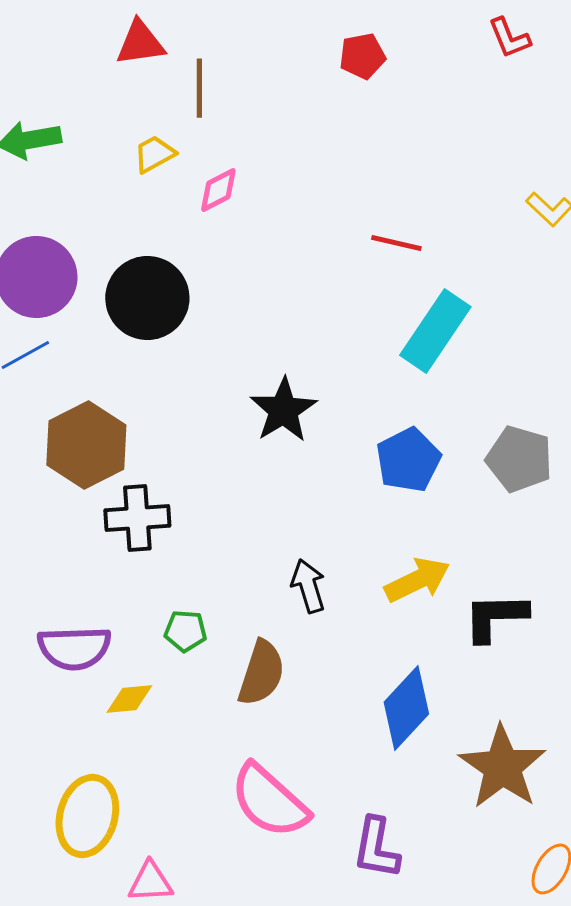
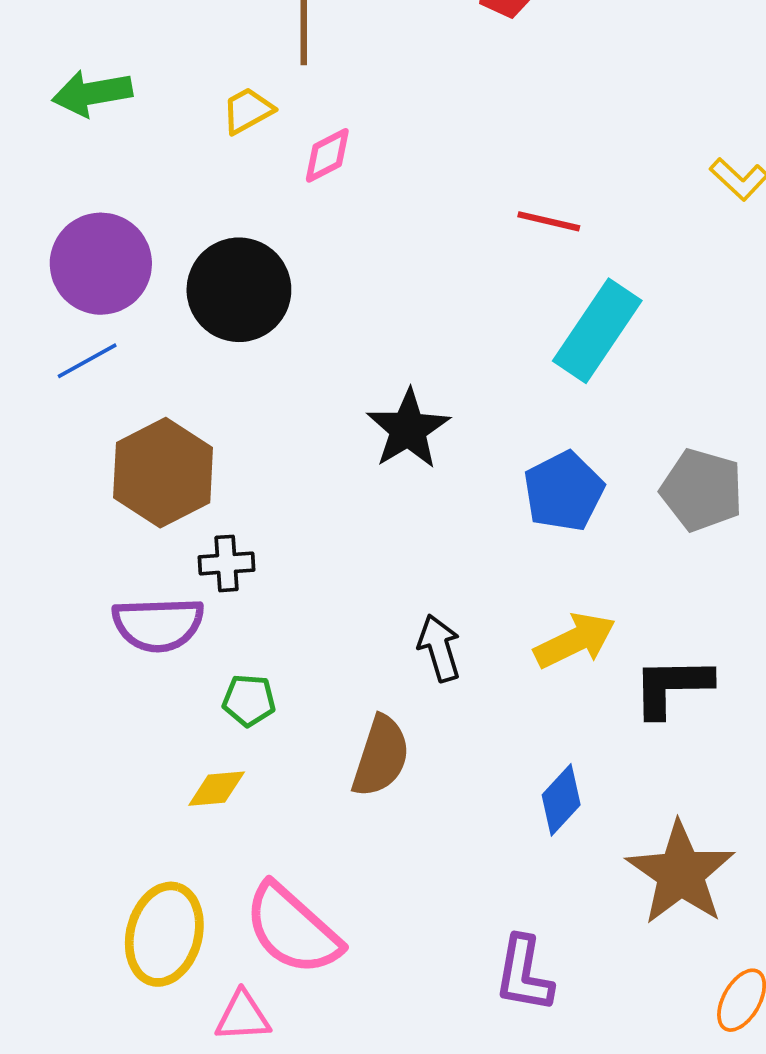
black cross: (137, 518) -> (227, 563), size x0.7
green pentagon: (185, 631) -> (249, 700), moved
purple semicircle: (74, 648) -> (158, 624), moved
blue diamond: (406, 708) -> (561, 800), size x0.7
pink semicircle: (269, 801) -> (292, 929), moved

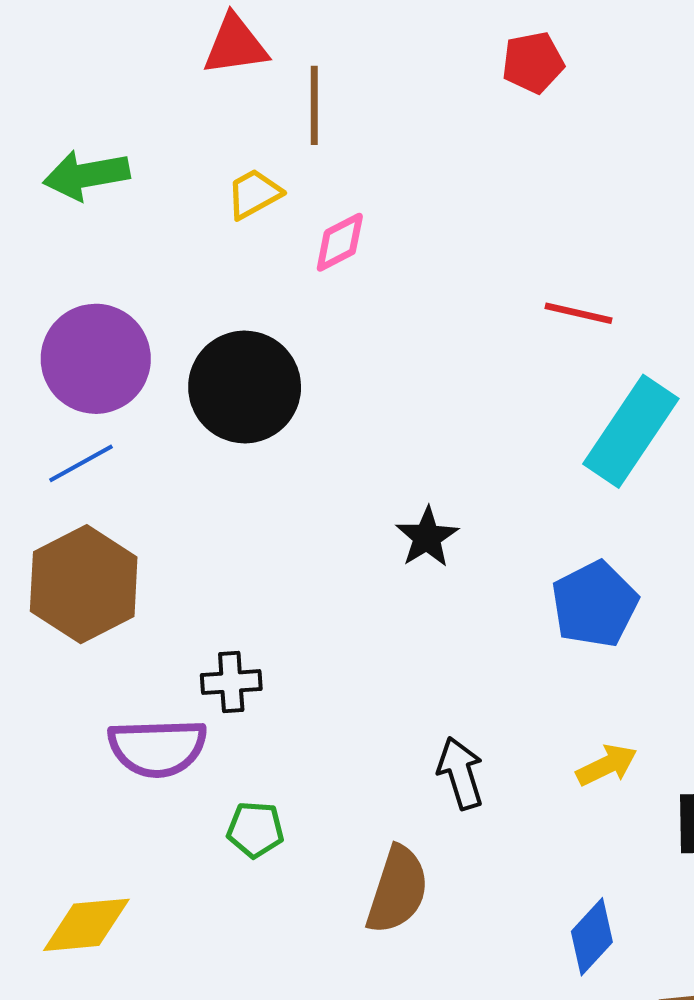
black star: (408, 429) -> (427, 537), size x0.7
brown hexagon: (163, 473) -> (84, 584), moved
yellow arrow: (575, 641) -> (607, 765), size x0.7
yellow diamond: (217, 789) -> (86, 925), moved, size x1.4

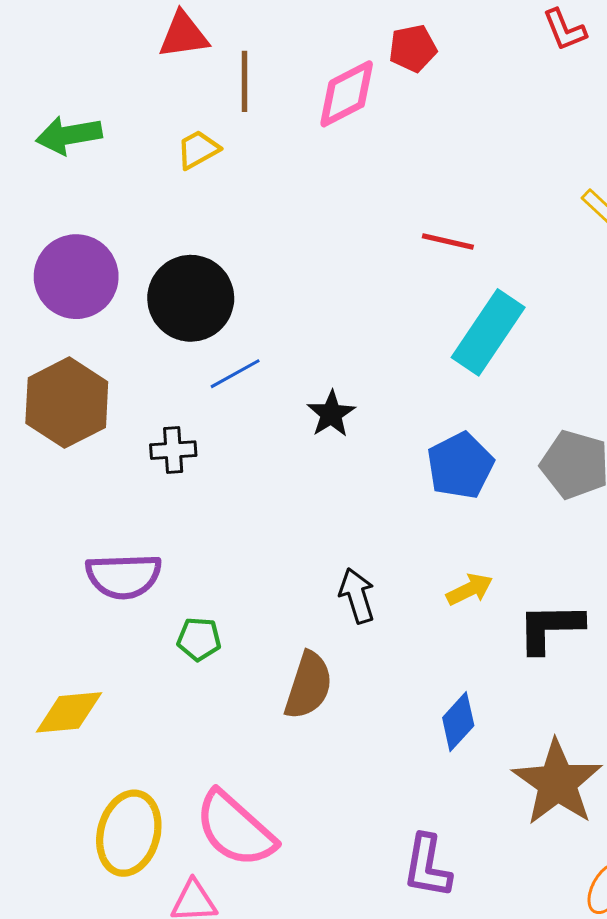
pink diamond: (340, 242) -> (347, 94), moved, size x1.5
blue line: (81, 463) -> (235, 374), moved
brown hexagon: (84, 584) -> (67, 403), moved
black cross: (231, 682) -> (173, 450), moved

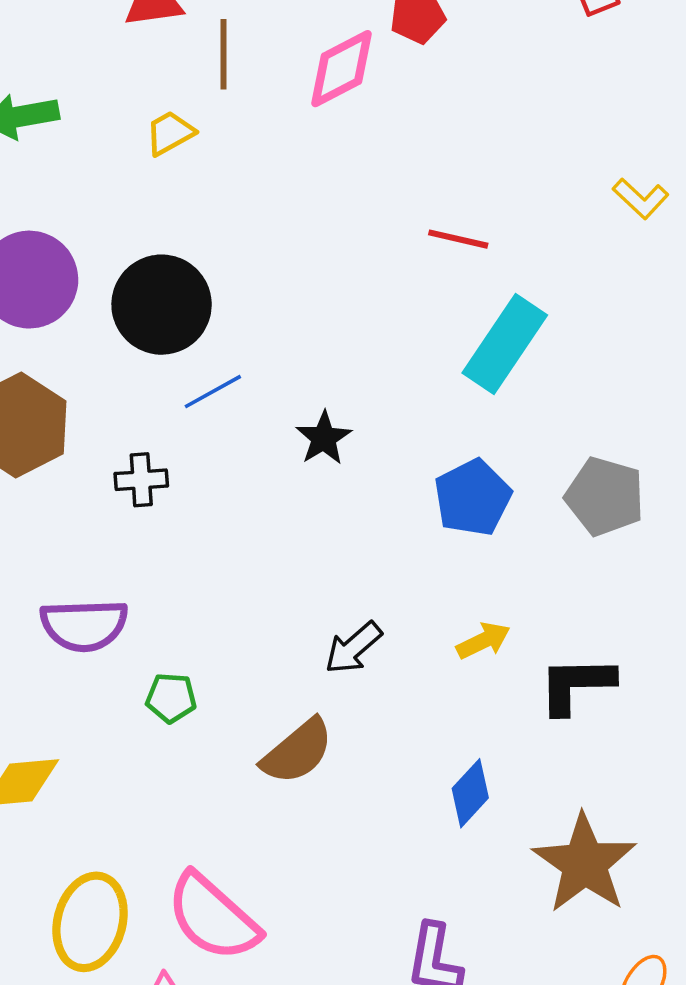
black arrow: (357, 596) -> (353, 648), turned -114
brown semicircle: (308, 685) -> (297, 751), turned 32

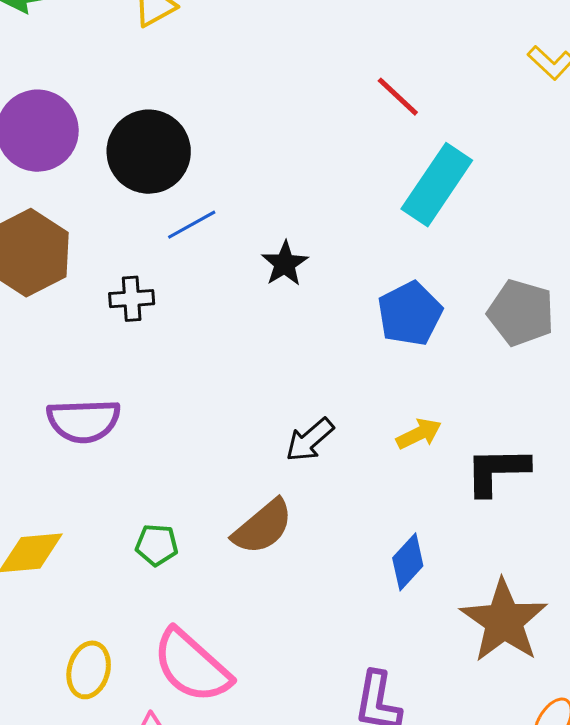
red line: (458, 239) -> (398, 97), turned 30
green pentagon: (171, 698) -> (157, 545), moved
yellow ellipse: (90, 922) -> (89, 670), size x0.7

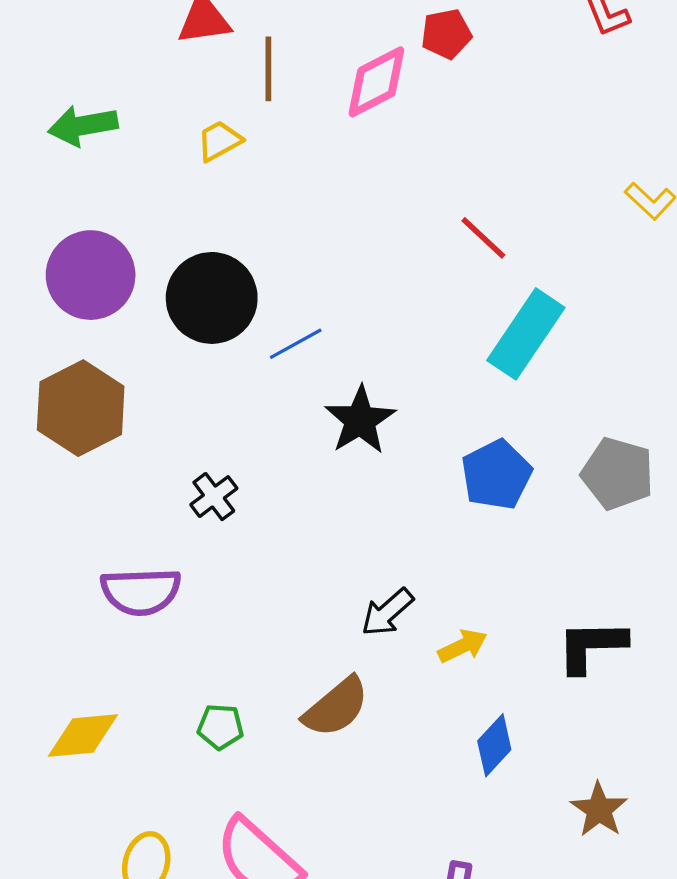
blue line: (192, 225) -> (296, 344), moved
black star: (285, 264) -> (360, 420), size x1.4
black cross: (132, 299) -> (214, 497), moved, turned -33
yellow arrow: (419, 434) -> (463, 646), moved
brown star: (504, 621) -> (599, 810), size x0.6

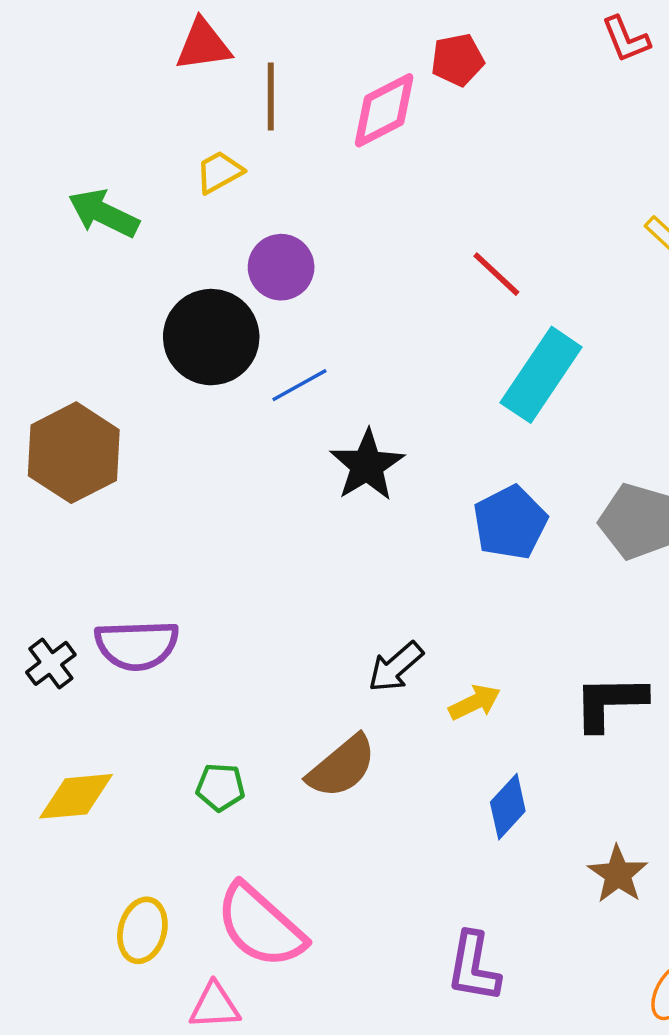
green arrow: (83, 126) -> (104, 213), moved, turned 36
purple circle: (91, 275) -> (281, 267), moved, size x0.7
black cross: (214, 497) -> (51, 663), moved

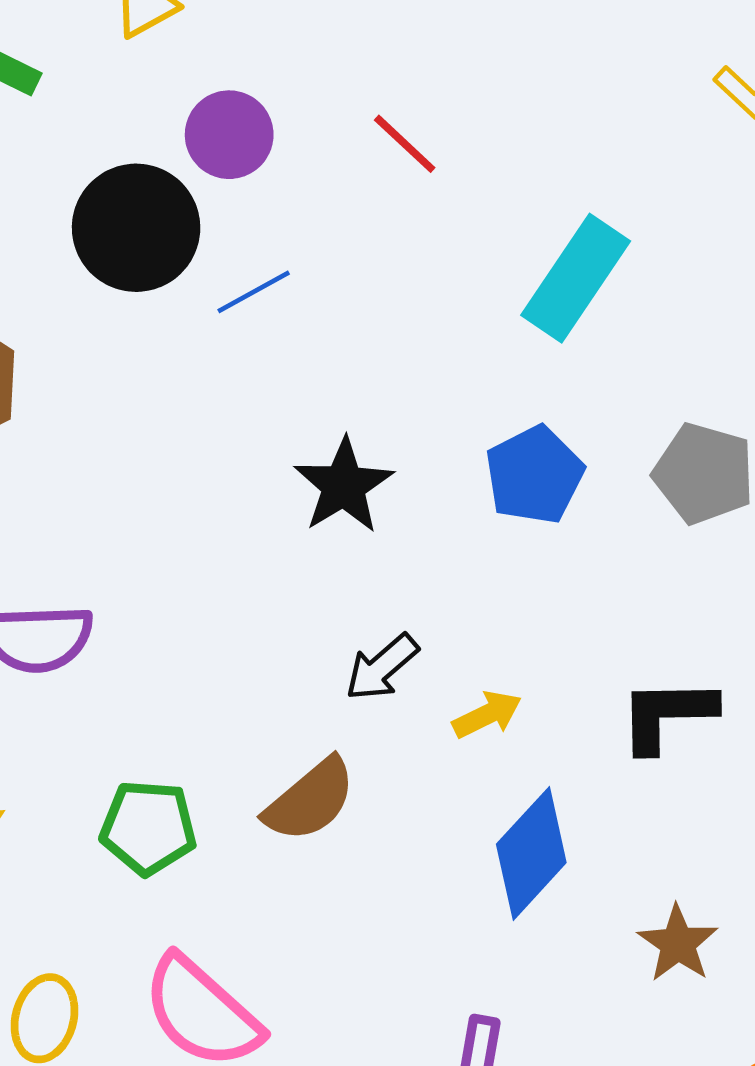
red line: (496, 274) -> (405, 144), moved
black star: (367, 465) -> (344, 486), moved
green pentagon: (220, 787) -> (148, 828), size x1.5
blue diamond: (508, 807) -> (531, 853), size x1.5

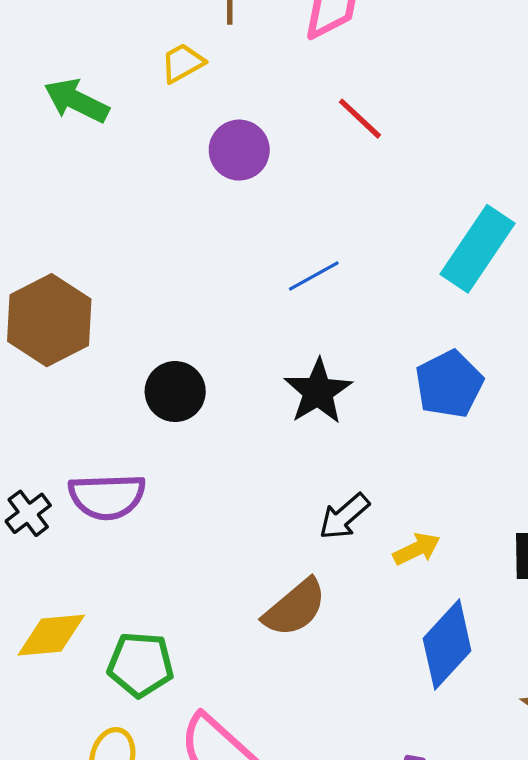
red line: (405, 144) -> (360, 119), moved
black circle: (136, 228) -> (175, 392), moved, size x0.7
blue line: (254, 292) -> (314, 276), moved
green pentagon: (148, 828) -> (141, 664), moved

